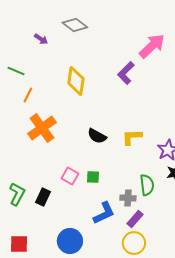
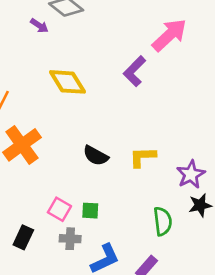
purple arrow: (41, 39) -> (39, 26), moved
yellow diamond: (76, 81) -> (67, 82), turned -40
gray cross: (128, 198) -> (70, 239), moved

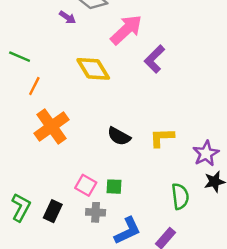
pink arrow: (169, 35) -> (126, 30), moved

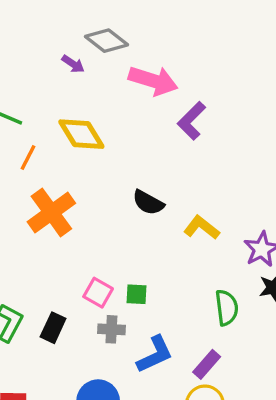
pink arrow: (126, 30) -> (153, 81), turned 60
yellow diamond: (93, 69) -> (81, 134), moved
black semicircle: (119, 136) -> (148, 203), moved
yellow L-shape: (162, 138) -> (202, 228), turned 40

